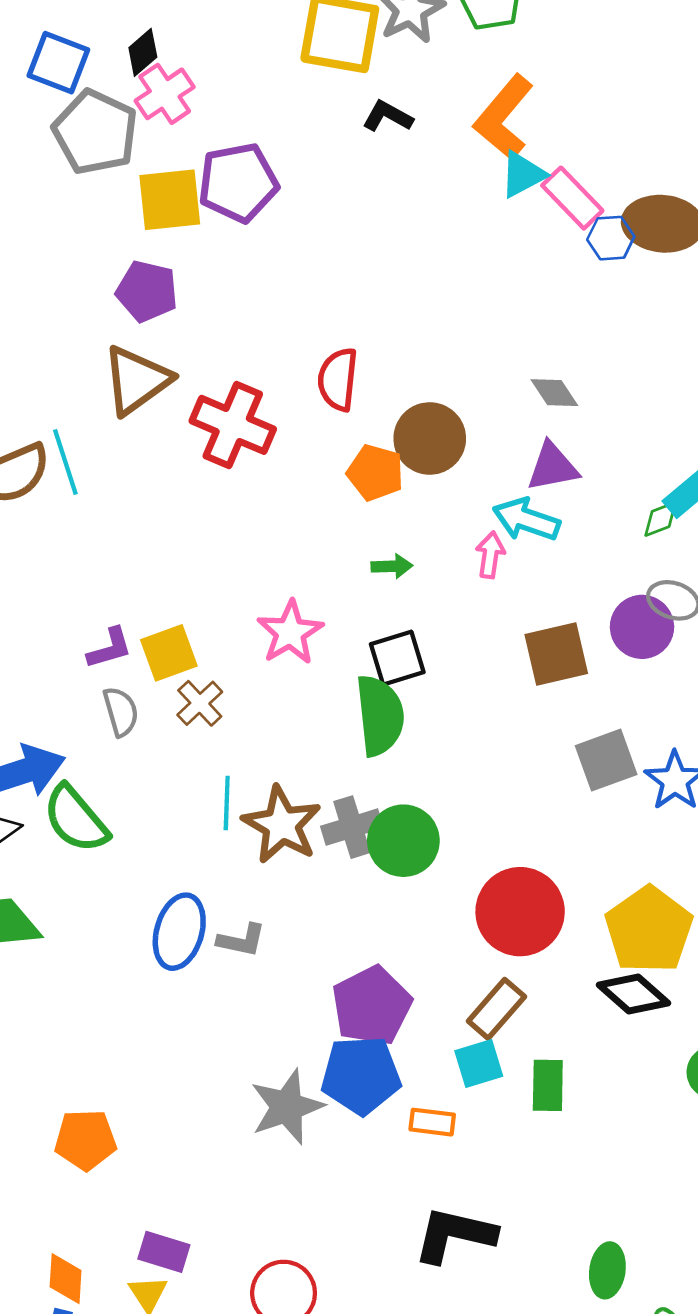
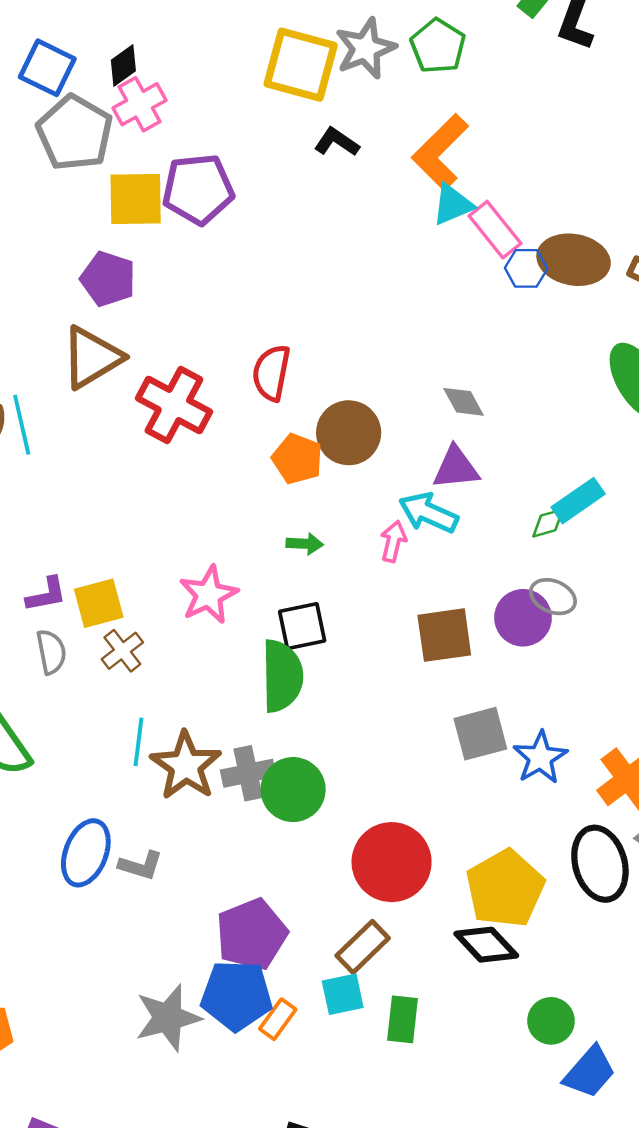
orange rectangle: (432, 1122) -> (278, 1019), moved, turned -66

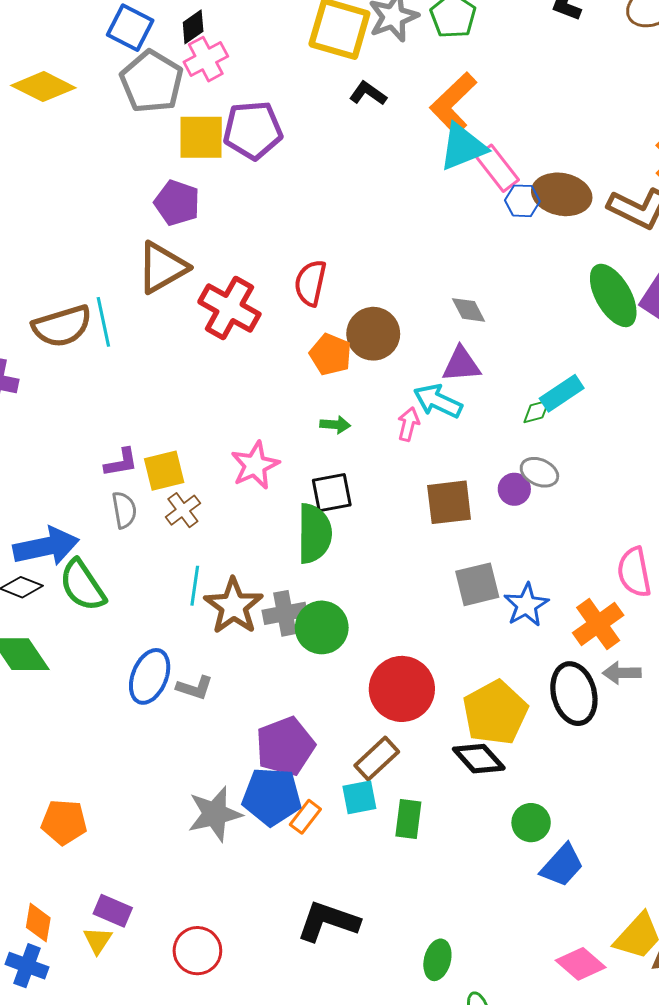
cyan triangle: (453, 205) -> (463, 147), size x1.4
purple circle: (523, 618) -> (514, 489), size x0.7

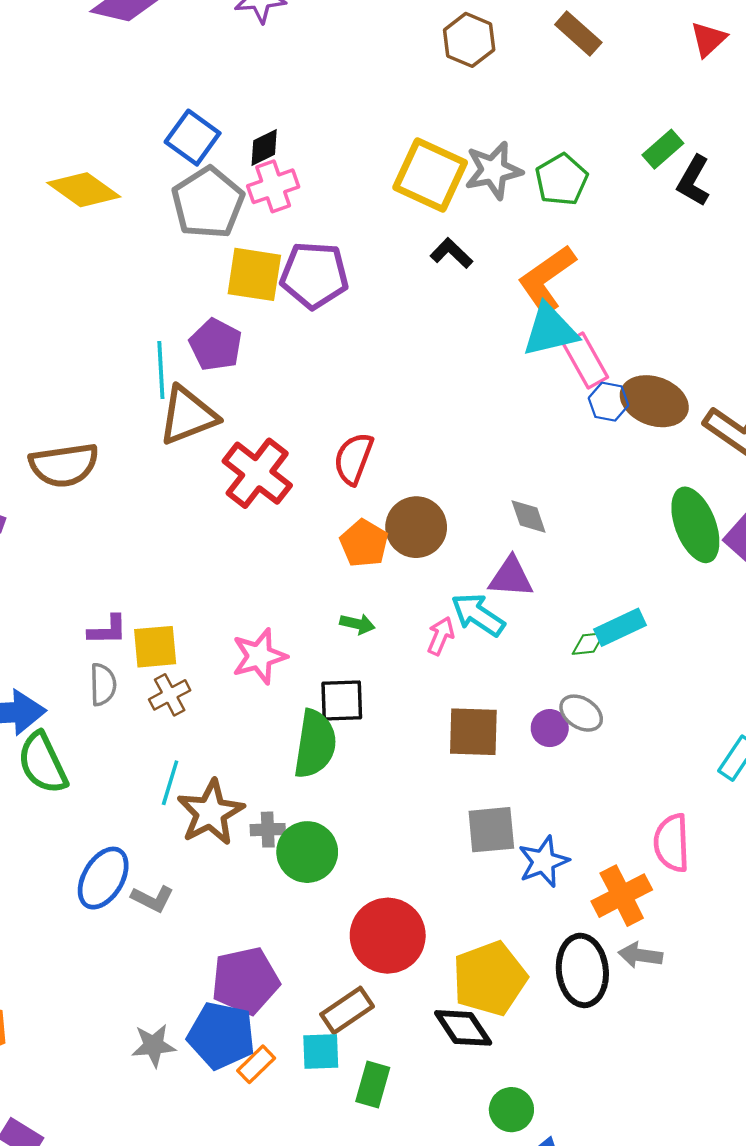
cyan line: (103, 322) -> (161, 370), moved
gray cross: (285, 613) -> (268, 830), size x0.7
gray star: (215, 814) -> (154, 1045), size x0.7

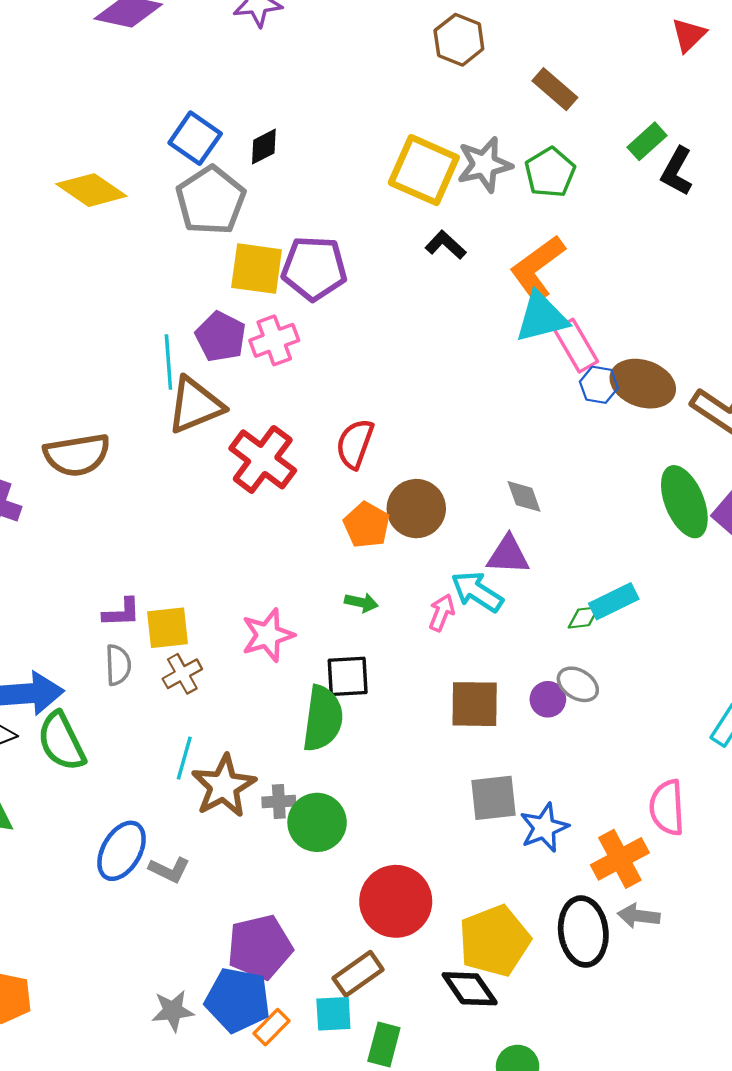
brown rectangle: (578, 34) -> (555, 89), moved
pink cross: (273, 186) -> (274, 340), moved

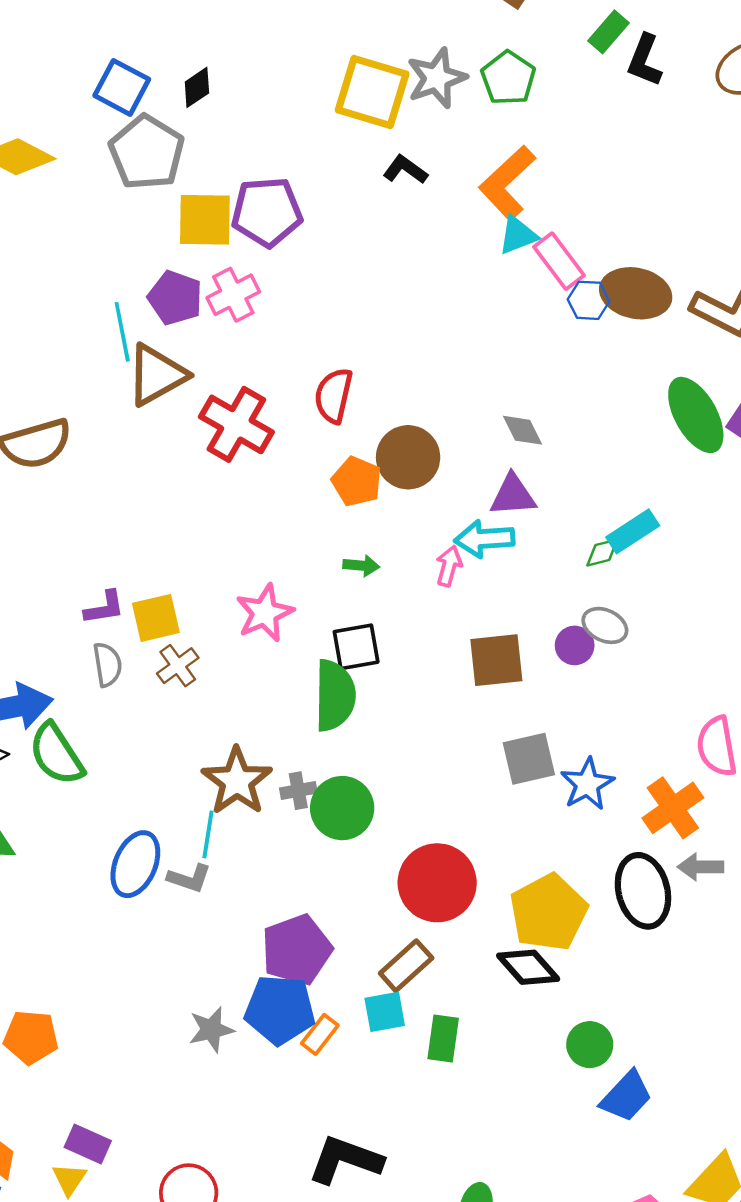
cyan triangle: (541, 317) -> (518, 235), size x0.7
cyan arrow: (477, 592) -> (484, 539), turned -30
cyan line: (184, 758) -> (208, 834), moved

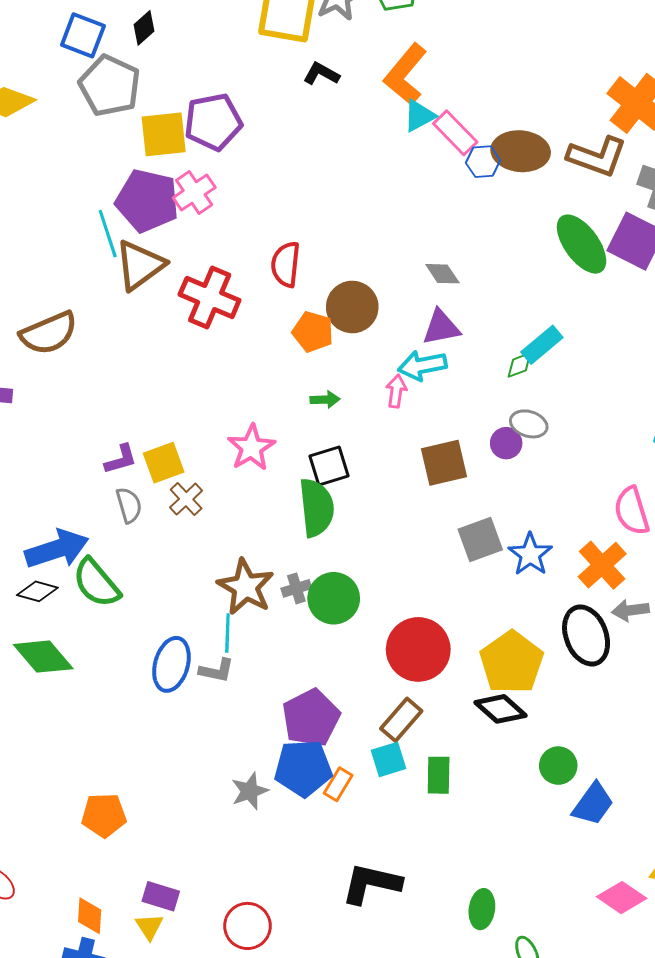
purple pentagon: (175, 298) -> (147, 201), size x1.4

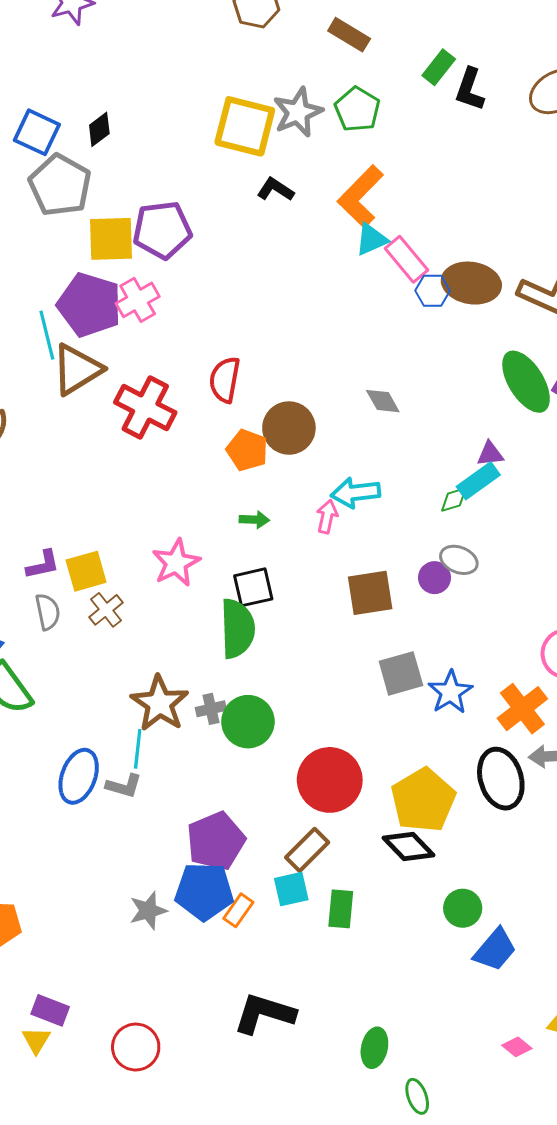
purple triangle: (441, 327) -> (490, 454), moved, size x0.7
pink diamond: (622, 898) -> (517, 1047), size x0.6

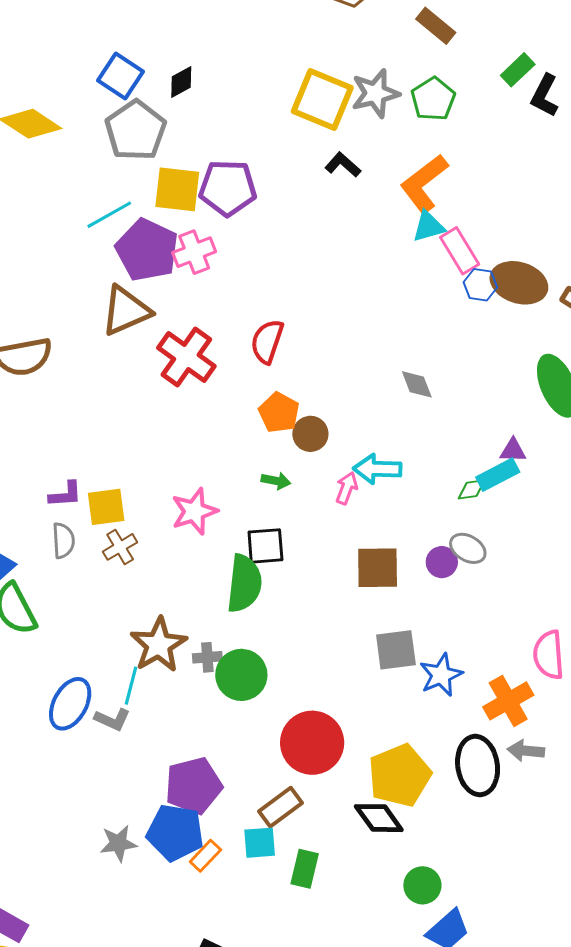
cyan line: (47, 335) -> (109, 215), moved, turned 66
brown circle: (289, 428) -> (310, 434), moved, size x0.7

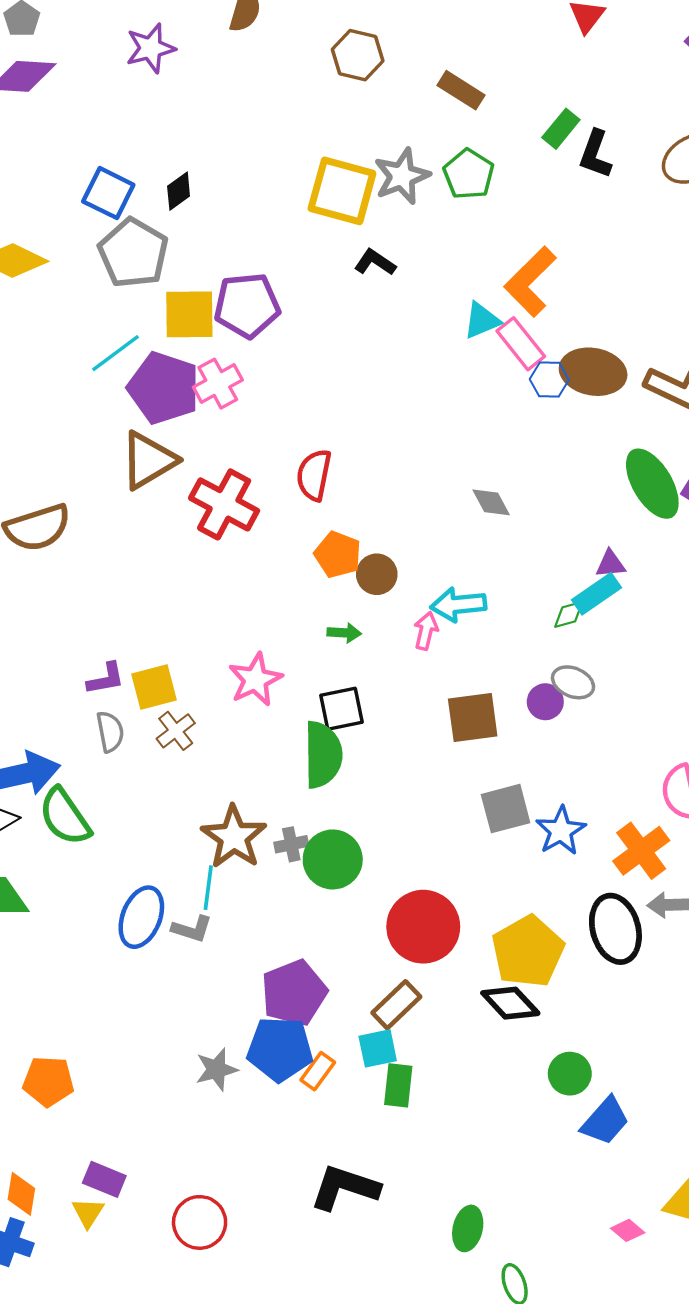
orange L-shape: (424, 184) -> (530, 282), moved
green rectangle: (305, 869) -> (398, 1085), moved

